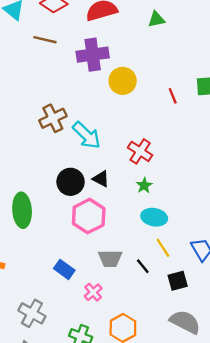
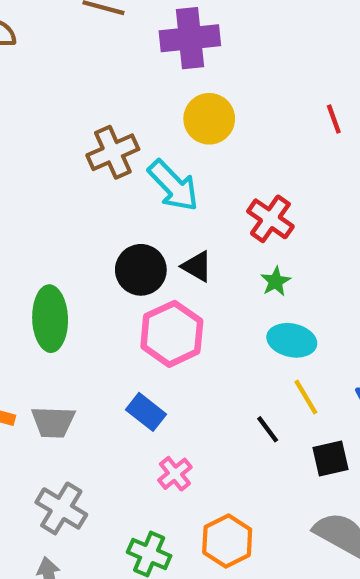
yellow circle: (123, 81) -> (209, 119), moved
gray trapezoid: (110, 259) -> (53, 422), moved
blue rectangle: (64, 269) -> (146, 412), moved

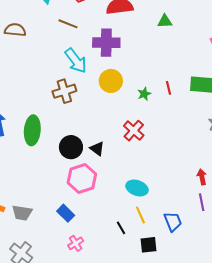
cyan arrow: (173, 186) -> (76, 61), moved
green star: (276, 281) -> (144, 94), moved
green ellipse: (50, 319) -> (32, 130), moved

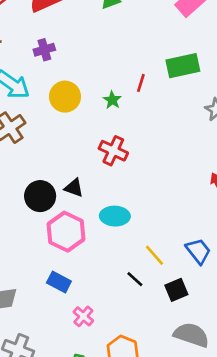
purple cross: (106, 43) -> (44, 50), size x0.6
red line: (168, 88) -> (141, 83), turned 48
cyan ellipse: (137, 188) -> (115, 216), moved

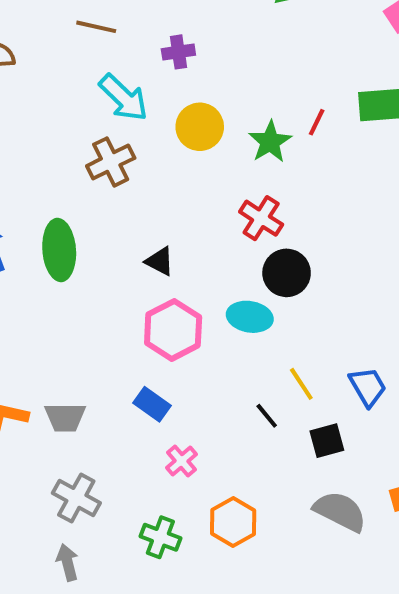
green star: (112, 100) -> (270, 142), size x1.5
black triangle: (74, 188) -> (160, 261), moved
black circle: (40, 196) -> (287, 273), moved

